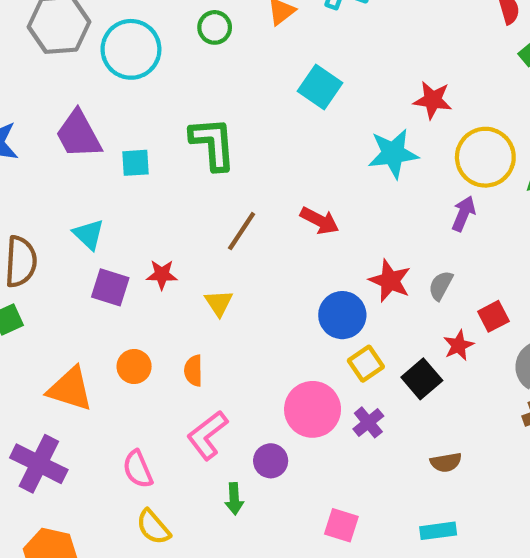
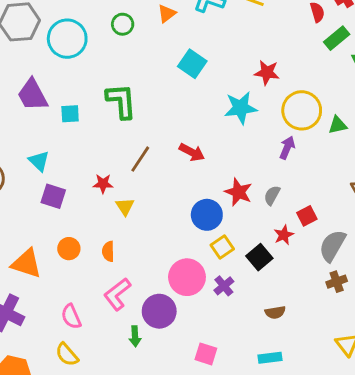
red star: (162, 275) -> (103, 184), moved
purple circle: (271, 461) -> (159, 311), size x1.5
yellow semicircle: (153, 527) -> (67, 355), moved

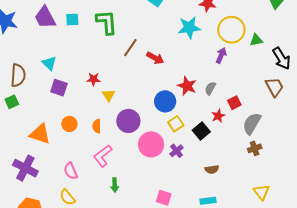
cyan square: (70, 114) -> (72, 20), moved
brown line: (140, 159) -> (130, 48), moved
purple circle: (159, 311) -> (128, 121), moved

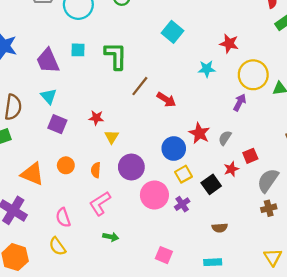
purple trapezoid: (45, 17) -> (48, 61), moved
cyan star: (189, 28) -> (207, 69), size x0.7
green arrow: (115, 185) -> (111, 237), turned -80

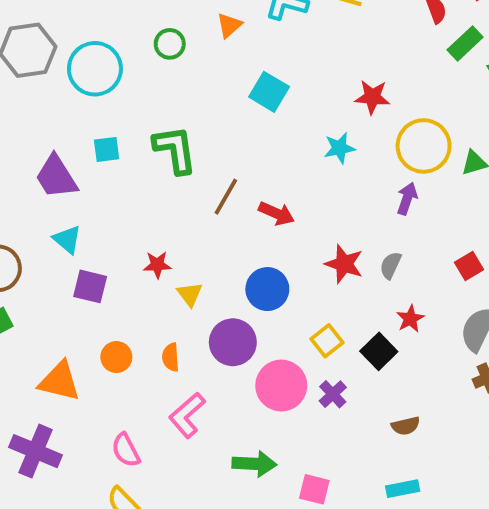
blue circle: (174, 149) -> (267, 289), moved
red square: (250, 156) -> (469, 266), moved
green arrow: (111, 237) -> (254, 464), moved, size x1.5

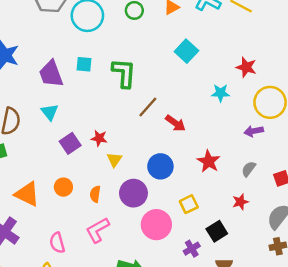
purple arrow: (407, 199) -> (254, 131), turned -132
gray semicircle: (391, 265) -> (249, 169), moved
purple square: (90, 286) -> (70, 143), moved, turned 30
black square: (379, 351) -> (217, 231), moved
purple cross: (333, 394) -> (192, 249), moved

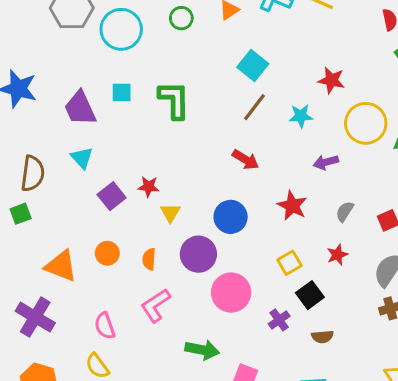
brown line: (148, 107) -> (254, 107), moved
purple arrow: (254, 131) -> (326, 162), moved
yellow square: (189, 204) -> (290, 263), moved

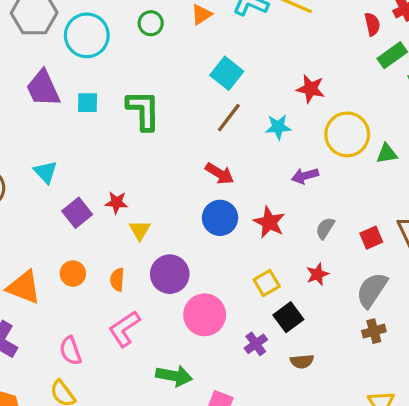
purple trapezoid: (80, 108) -> (43, 88), moved
blue circle: (231, 217) -> (220, 218), moved

